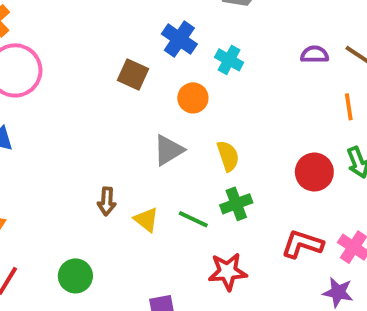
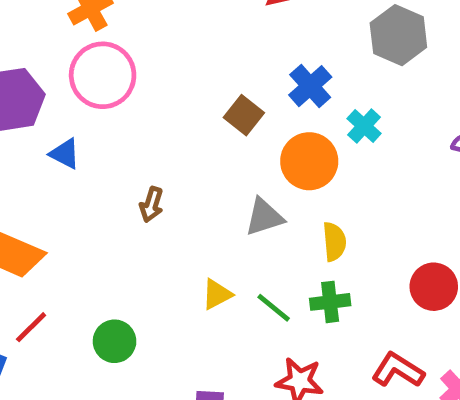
orange circle: (193, 98) -> (309, 161), size x1.5
brown arrow: (107, 201) -> (151, 205), moved
yellow triangle: (146, 220) -> (217, 294), turned 40

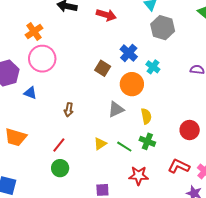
green cross: (330, 302) -> (147, 141), turned 35
red line: (31, 327) -> (59, 145), moved

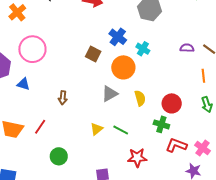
orange cross: (34, 31) -> (17, 12), moved
red circle: (190, 130) -> (172, 103), moved
green cross: (147, 141) -> (161, 124), moved
red line: (59, 145) -> (40, 127), moved

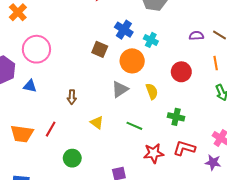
red circle: (172, 103) -> (181, 72), moved
yellow triangle: (97, 129) -> (97, 122), moved, turned -40
red L-shape: (176, 145) -> (184, 148), moved

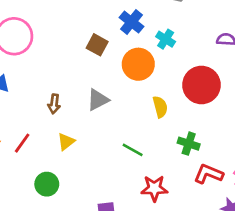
red circle: (181, 72) -> (201, 85), size x1.4
gray triangle: (120, 89) -> (98, 100), moved
yellow triangle: (97, 122) -> (66, 142), moved, turned 40
red L-shape: (184, 148) -> (208, 174), moved

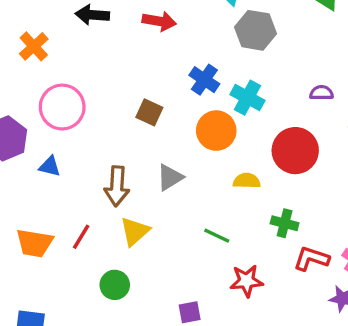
cyan cross: (166, 39) -> (247, 98), size x1.4
brown square: (97, 45) -> (149, 112), moved
brown arrow: (54, 104) -> (117, 186), size x1.6
yellow semicircle: (160, 107) -> (247, 181), turned -70
yellow triangle: (66, 142) -> (135, 231), size x1.4

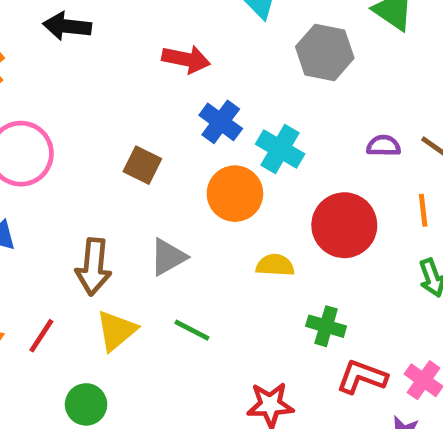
red arrow: (159, 21) -> (186, 59), moved
gray hexagon: (255, 30) -> (325, 52), moved
green line: (217, 236) -> (192, 330), moved

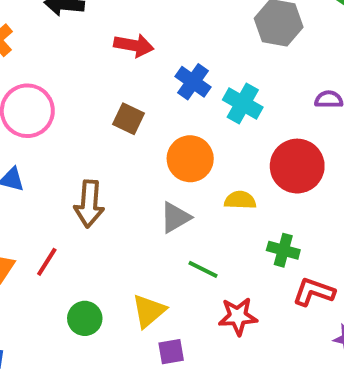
red arrow: (186, 59) -> (134, 45), moved
orange circle: (235, 194) -> (190, 159), moved
gray triangle: (168, 257) -> (175, 217), moved
green line: (192, 330) -> (203, 269), moved
yellow triangle: (116, 331) -> (149, 311), moved

